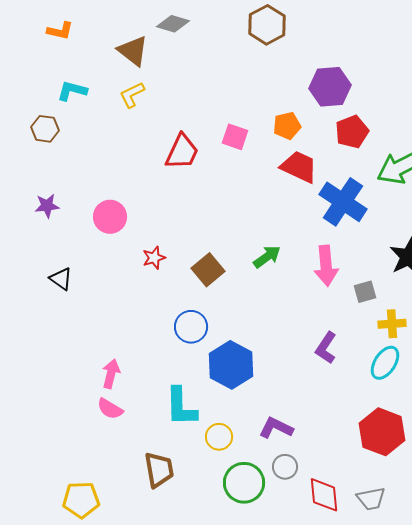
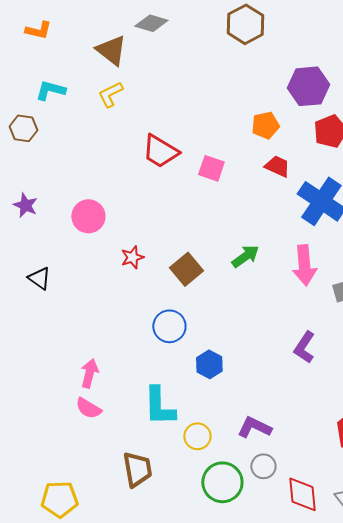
pink square: (235, 137) -> (211, 168), moved
red trapezoid: (182, 152) -> (160, 151), turned 96
red trapezoid: (299, 167) -> (277, 166), size x0.7
purple star: (47, 206) -> (25, 205), turned 30
blue hexagon: (231, 365) -> (209, 364), size x0.6

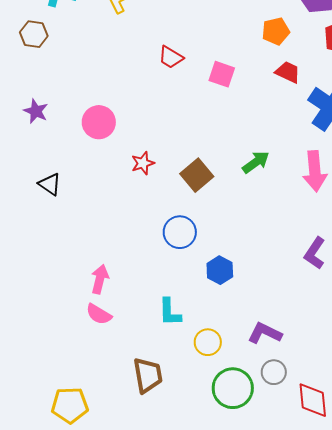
red trapezoid: (160, 151) -> (171, 57), size x0.7
cyan L-shape: (159, 406) -> (170, 312), size x0.7

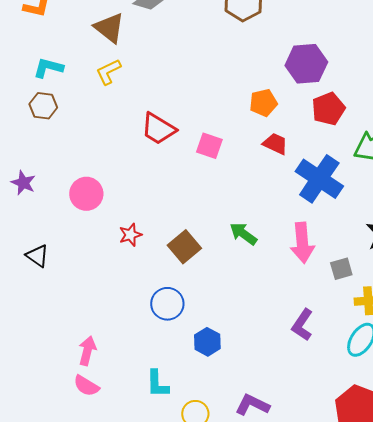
brown hexagon: (34, 34) -> (43, 106), moved
red trapezoid: (171, 57) -> (158, 129), size x1.4
green arrow: (256, 162) -> (243, 234), turned -108

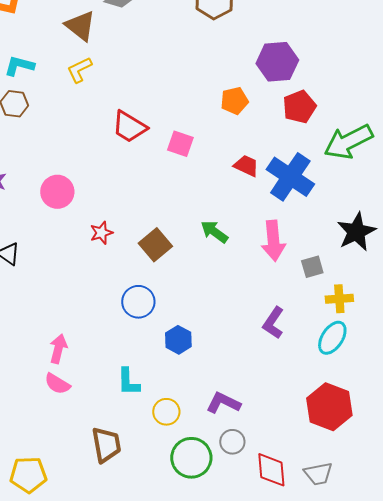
red trapezoid: (275, 144) -> (246, 166), moved

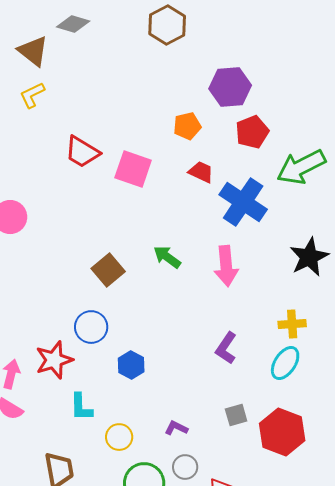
pink square: (180, 144) -> (133, 169), size x1.4
red trapezoid: (246, 166) -> (201, 172), moved
red star: (101, 233) -> (54, 360), moved, size x1.6
gray square: (312, 267) -> (236, 415), moved
purple L-shape: (223, 403) -> (176, 428), size x0.7

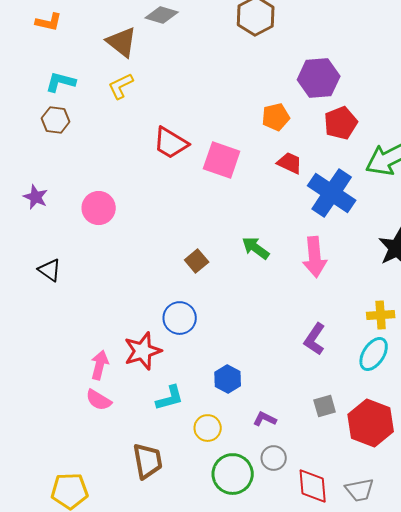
brown square: (108, 270) -> (197, 261), size x0.7
blue hexagon: (131, 365) -> (228, 379), moved
cyan L-shape: (81, 407) -> (170, 398), turned -104

